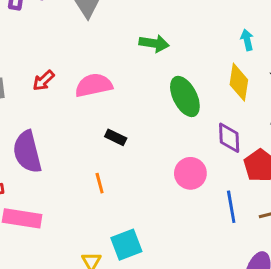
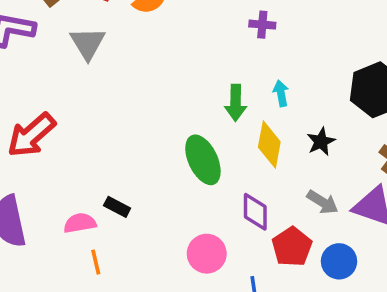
green arrow: (154, 43) -> (236, 103), moved, turned 80
red arrow: (43, 81) -> (31, 135), size x1.8
pink semicircle: (94, 85) -> (80, 223), moved, size x0.7

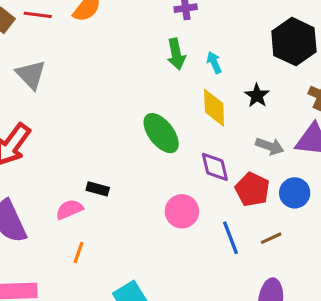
gray triangle: (88, 43) -> (31, 75), moved
green arrow: (236, 103) -> (176, 54), moved
orange line: (96, 262) -> (79, 253), moved, turned 45

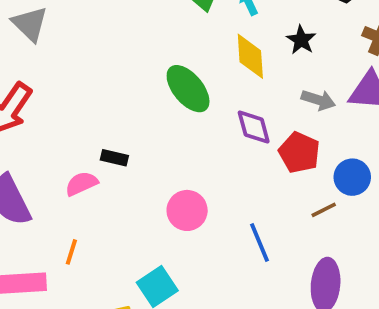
blue circle: (295, 193) -> (352, 177), moved
pink circle: (182, 211) -> (187, 210), moved
blue line: (231, 238) -> (260, 243), moved
orange line: (79, 253) -> (71, 252), moved

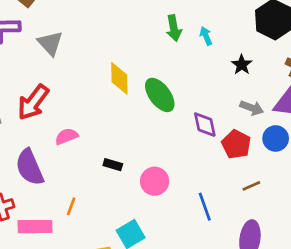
yellow diamond: (250, 56) -> (119, 78), moved
black rectangle: (114, 158) -> (113, 165), moved
blue circle: (352, 177) -> (276, 138), moved
pink semicircle: (81, 184) -> (66, 136), moved

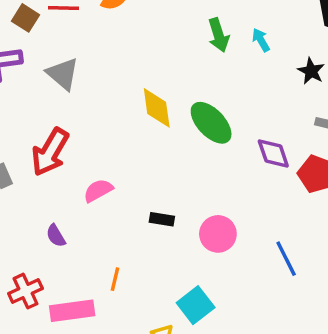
purple semicircle: (30, 167) -> (56, 236), size x0.5

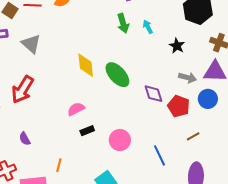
pink semicircle: (98, 190) -> (76, 109), moved
black rectangle: (162, 219) -> (87, 131), turned -32

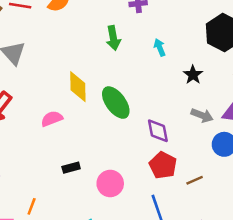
green arrow: (123, 23) -> (113, 38), moved
red pentagon: (179, 106) -> (163, 165), moved
pink semicircle: (76, 109) -> (52, 119), moved
brown line: (193, 136) -> (195, 180), moved

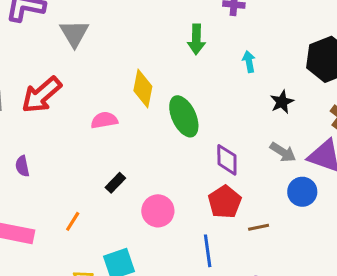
black rectangle: (71, 168) -> (115, 183), turned -42
orange line: (32, 206) -> (73, 221), moved

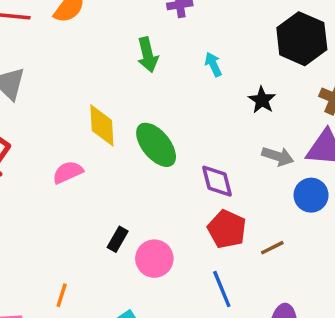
black rectangle: (115, 183) -> (118, 239), moved

